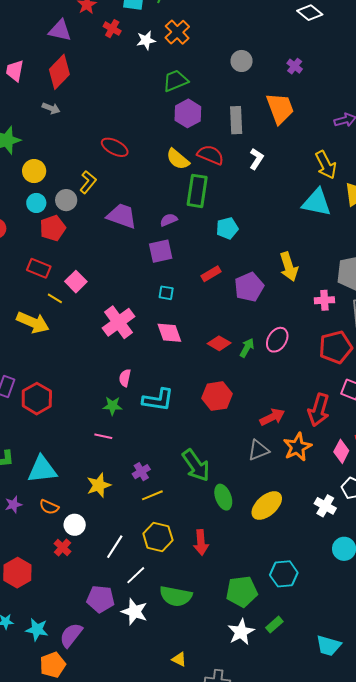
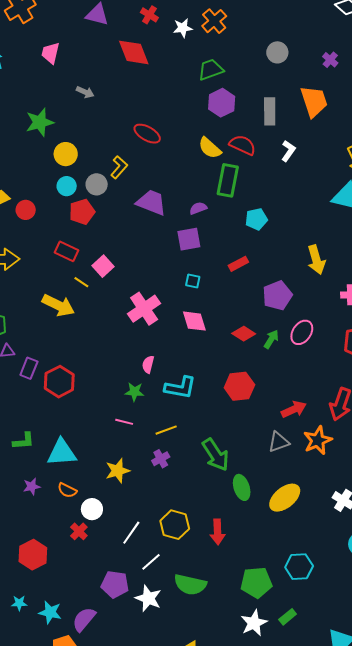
red diamond: (59, 72) -> (134, 52), moved, turned -68
purple pentagon: (249, 287) -> (277, 295), moved
yellow line: (152, 495) -> (166, 430), moved

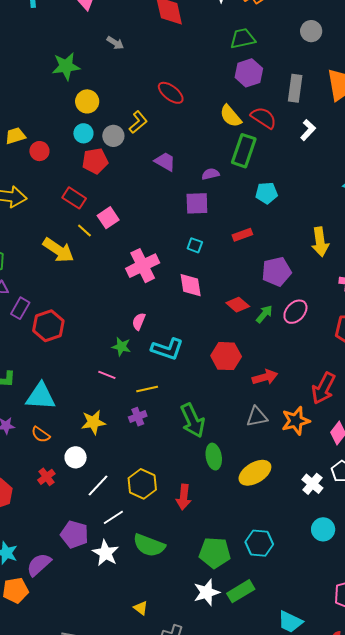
purple trapezoid: (151, 202) -> (165, 162), size x0.7
red arrow: (294, 409) -> (265, 377), moved
white circle: (92, 509) -> (76, 457), moved
green rectangle: (288, 617) -> (241, 591), size x1.5

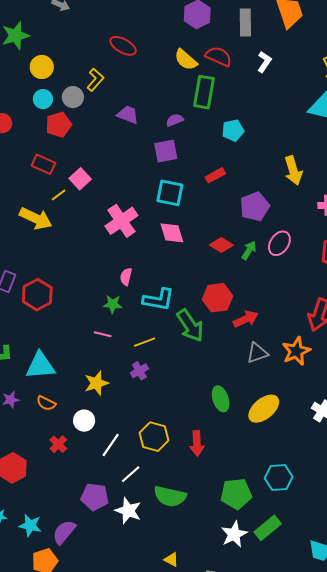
yellow line: (84, 230) -> (59, 195), turned -70
cyan square: (195, 245) -> (170, 193), size x1.8
red arrow: (265, 377) -> (246, 319), moved
green arrow: (193, 420) -> (190, 326), moved

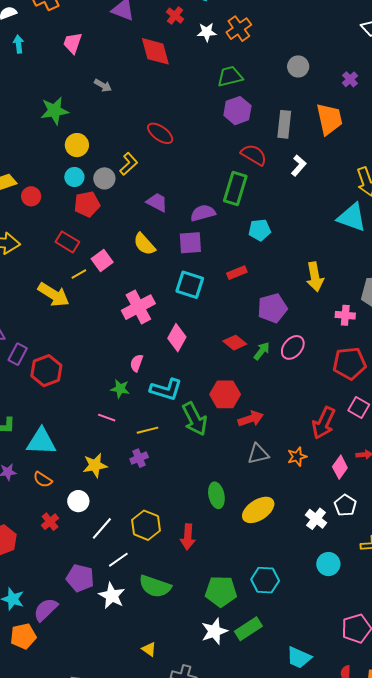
yellow semicircle: (186, 60) -> (144, 244), moved
purple semicircle: (175, 120) -> (203, 213), size x1.4
pink diamond: (172, 233) -> (177, 338), moved, turned 40
orange star: (296, 351) -> (297, 457), size x0.7

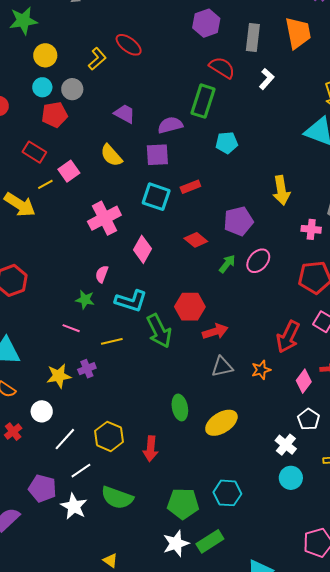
yellow L-shape: (129, 164) -> (97, 59), moved
red rectangle: (237, 273) -> (190, 187), moved
red diamond: (235, 343) -> (196, 240), moved
purple cross: (139, 458) -> (87, 369), moved
white cross: (316, 519) -> (286, 445), moved

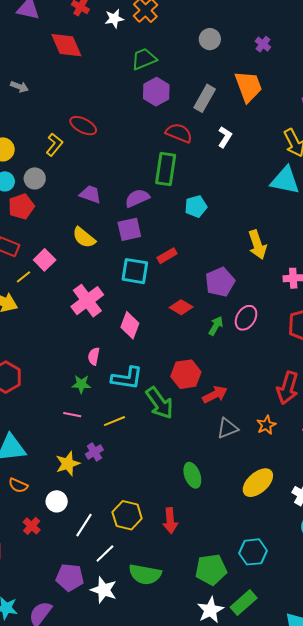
gray rectangle: (253, 37) -> (205, 98), turned 32
yellow ellipse: (221, 423) -> (258, 483), moved

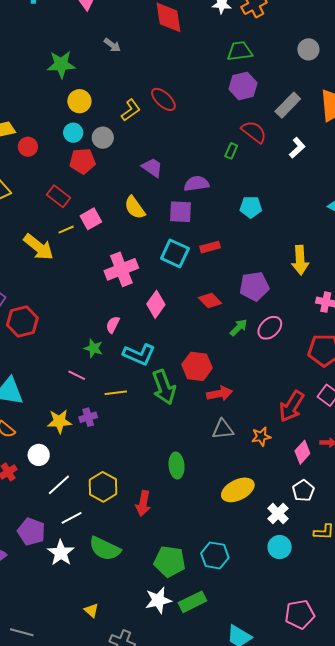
green rectangle: (166, 169) -> (231, 151), moved, size x0.5

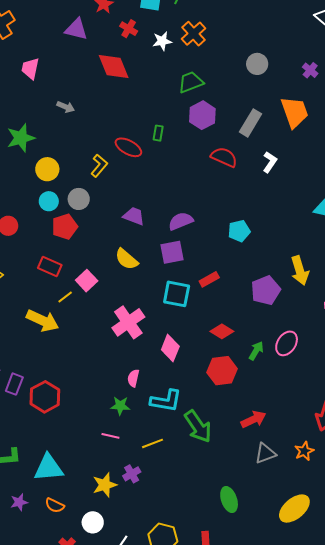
green rectangle: (231, 151) -> (158, 133), moved
purple pentagon: (254, 286) -> (266, 290), moved
red hexagon: (197, 366) -> (222, 371), moved

